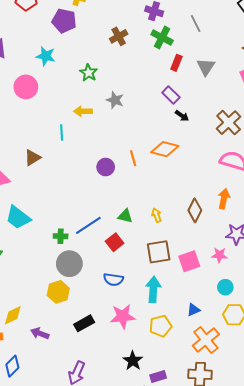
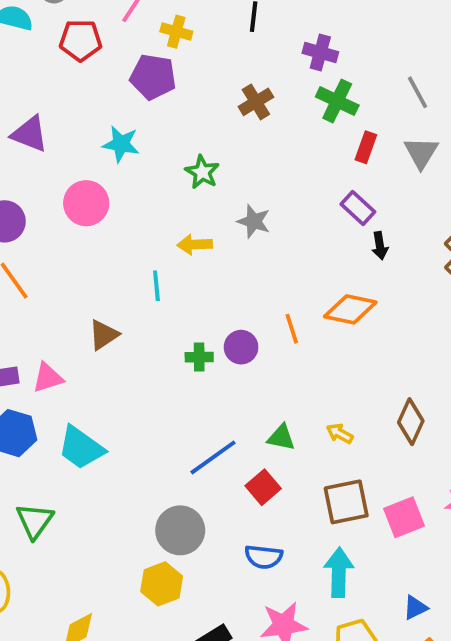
gray line: (196, 23) -> (417, 92), moved
black arrow: (182, 116) -> (380, 246), turned 48
yellow arrow: (157, 215) -> (340, 434), turned -40
green cross: (61, 236) -> (199, 357), moved

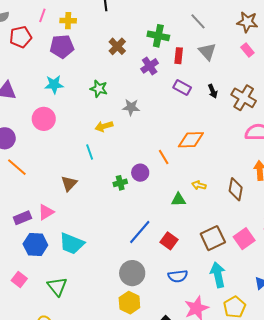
purple cross: (320, 52) -> (150, 66), moved, turned -36
black arrow: (380, 246) -> (213, 91), moved
yellow arrow: (340, 434) -> (199, 185), moved
green triangle: (281, 437) -> (178, 200), moved

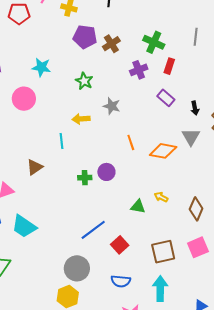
gray line: (198, 21) -> (196, 37), turned 36
purple pentagon: (62, 46) -> (85, 37), moved
gray triangle: (207, 52) -> (191, 137), moved
orange line: (164, 157) -> (131, 142), moved
pink square: (244, 239) -> (198, 247), moved

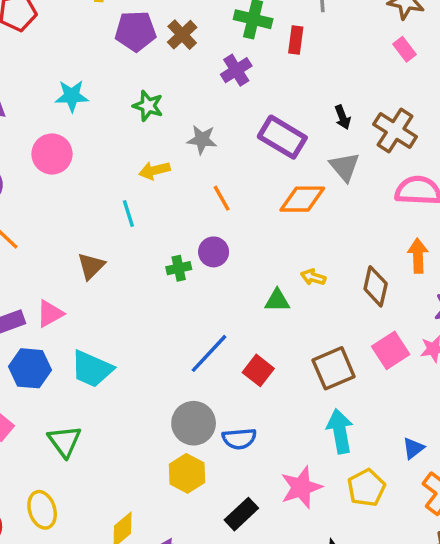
red rectangle: (169, 66) -> (296, 40), moved
purple rectangle: (166, 98) -> (282, 137), moved, size x1.5
orange line: (131, 142) -> (222, 198), moved
blue semicircle: (121, 281) -> (239, 439), moved

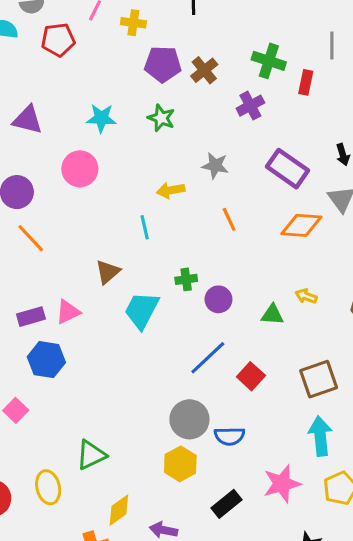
green star: (148, 106) -> (161, 118), moved
purple circle: (214, 252) -> (218, 299), moved
cyan trapezoid: (92, 369) -> (142, 310), moved, turned 90
green triangle: (65, 441) -> (91, 455), moved, turned 36

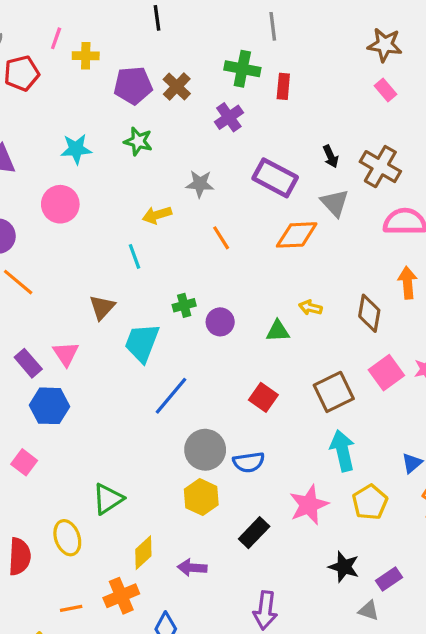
yellow cross: (133, 23) -> (86, 56), moved
gray line: (332, 45) -> (273, 26), moved
pink triangle: (68, 312) -> (66, 354), turned -32
purple rectangle: (31, 317) -> (28, 363), turned 72
blue line: (208, 358) -> (171, 396), moved

